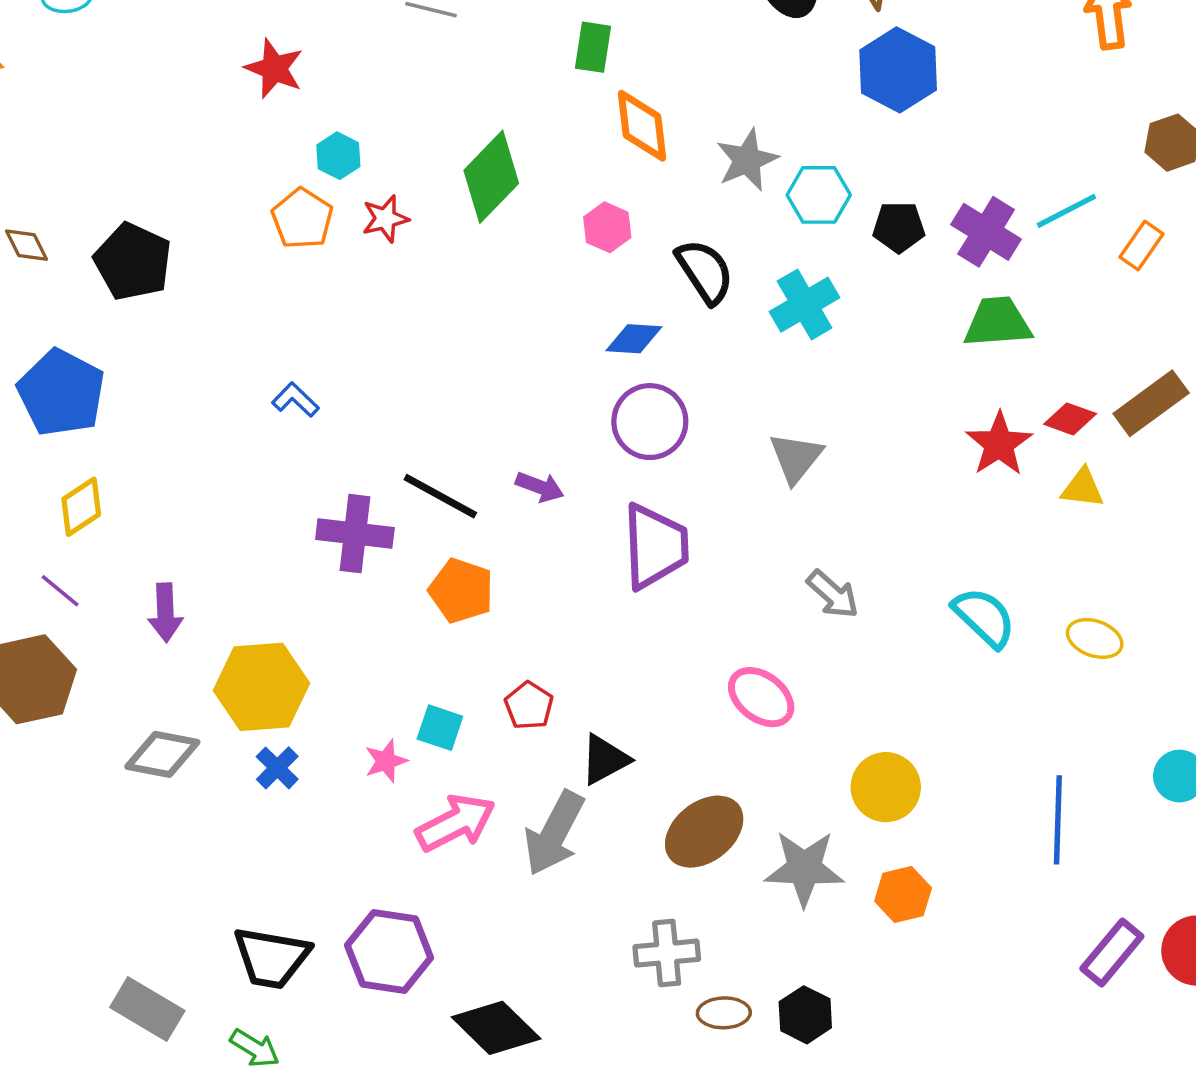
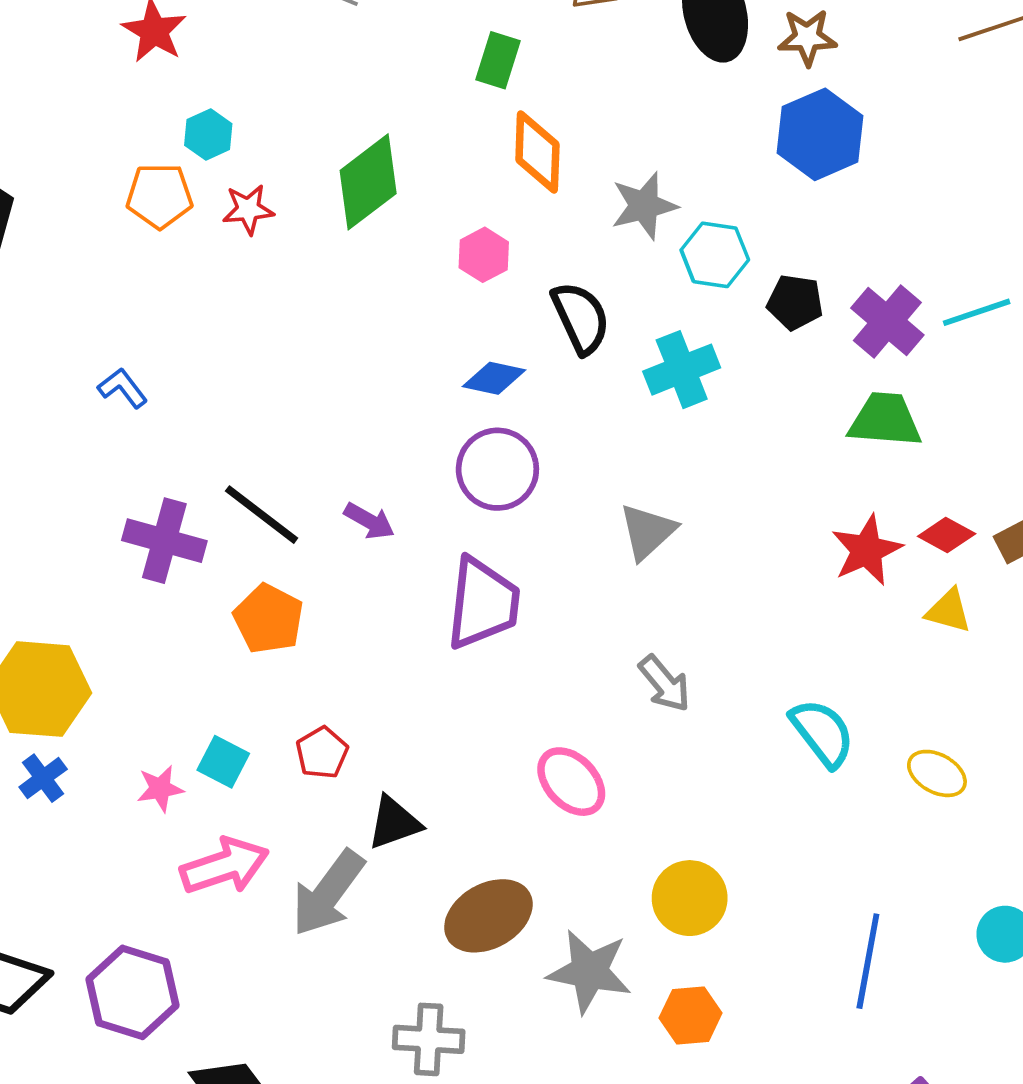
orange pentagon: (302, 219) -> (160, 196), turned 30

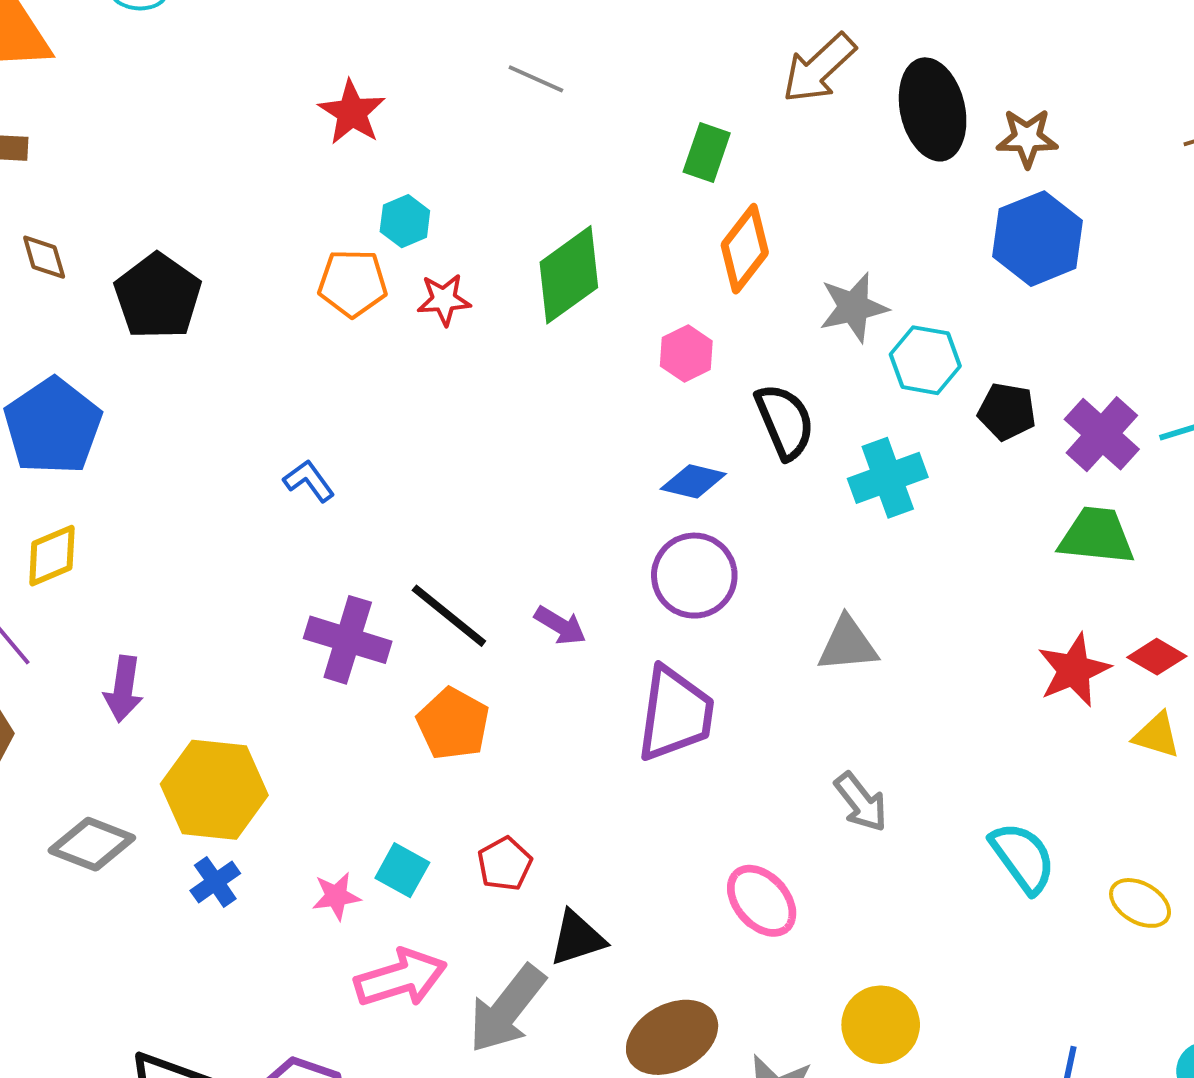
orange diamond: (537, 152) -> (745, 249), turned 34
gray triangle: (647, 532) -> (848, 644), turned 36

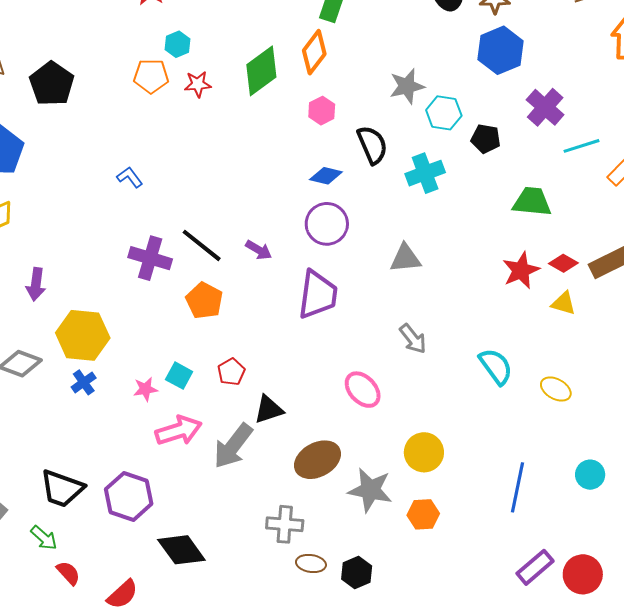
orange diamond: (745, 249) -> (314, 52), moved
purple cross: (1102, 434) -> (545, 107), moved

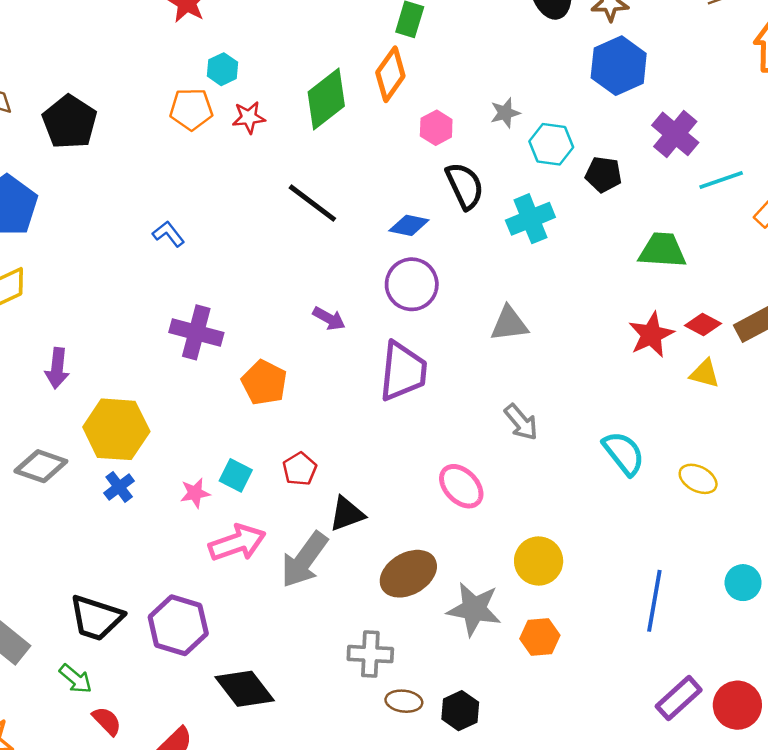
gray star: (407, 86) -> (505, 113), size x0.7
pink hexagon: (322, 111) -> (436, 128), moved
black line: (202, 245) -> (312, 203), moved

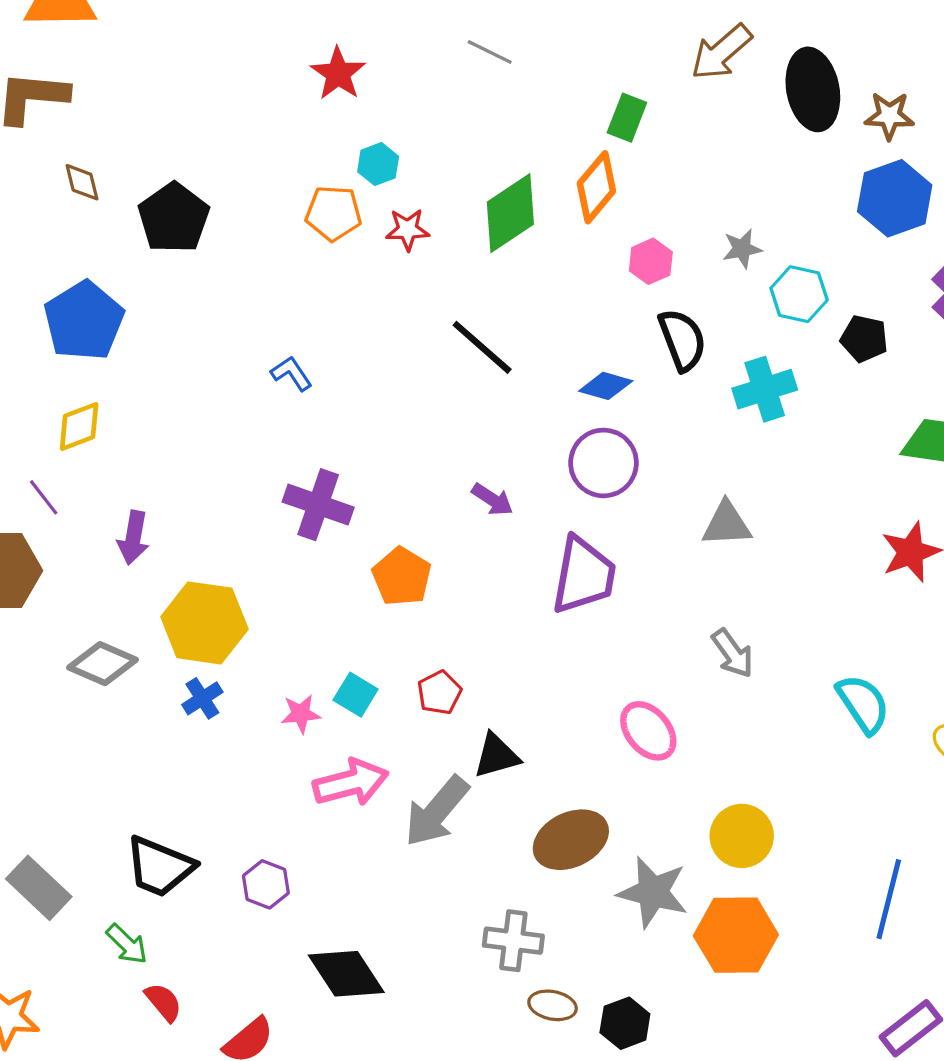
purple hexagon: (178, 625) -> (266, 884), size x0.6
orange hexagon: (540, 637) -> (736, 935), size x1.6

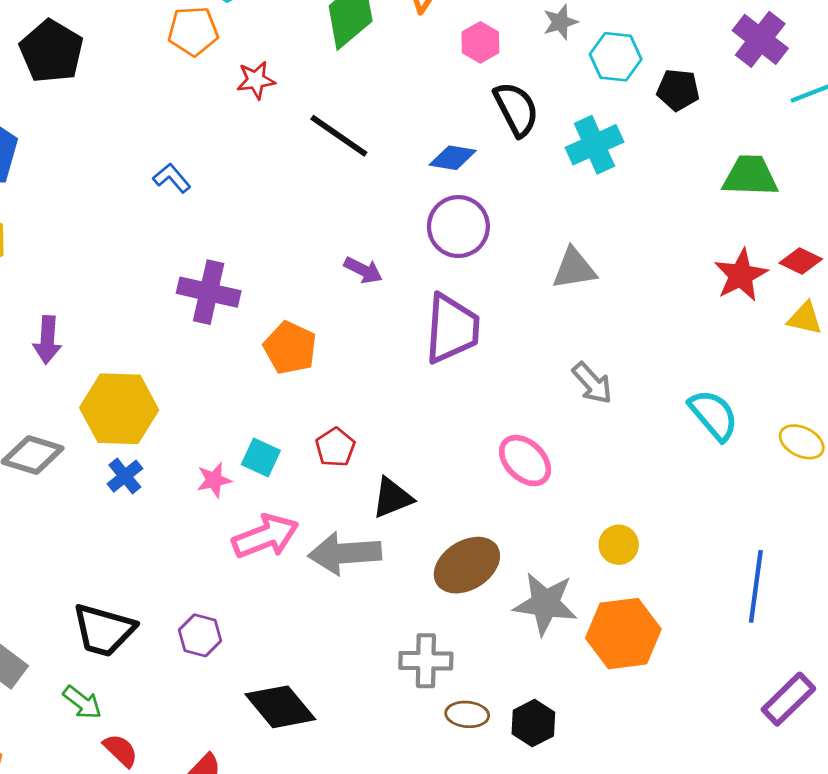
red star: (408, 230) -> (256, 80), moved
gray arrow: (437, 811) -> (345, 553), turned 52
yellow circle: (742, 836) -> (619, 545), size x0.7

